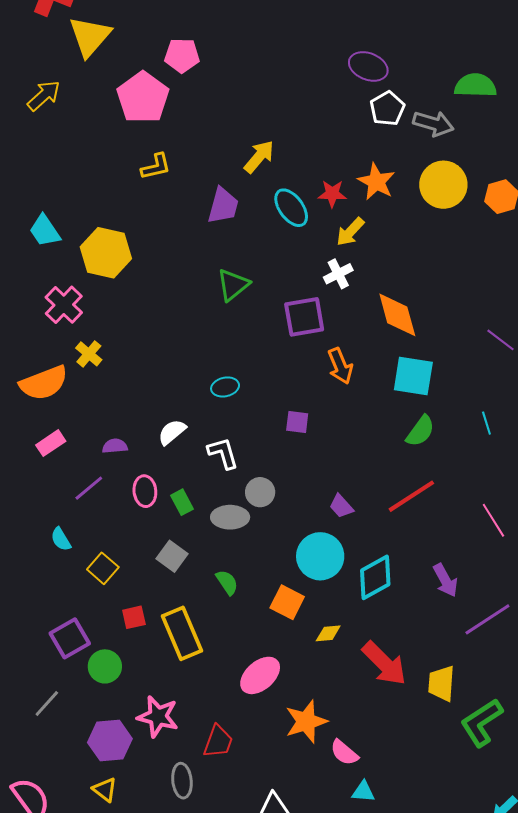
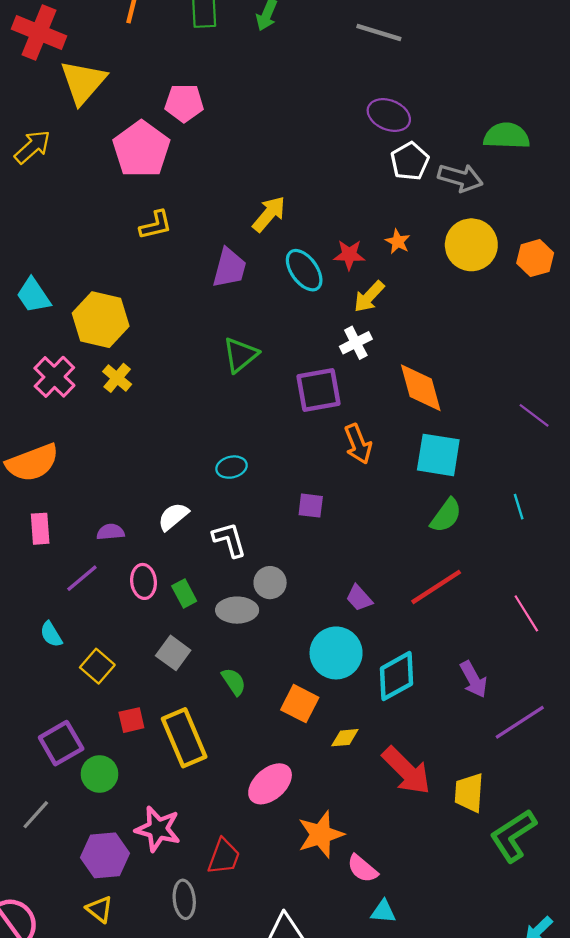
orange star: (376, 182) -> (398, 242), size x0.6
yellow cross: (89, 354) -> (117, 378), moved
pink rectangle: (51, 443) -> (40, 529), turned -60

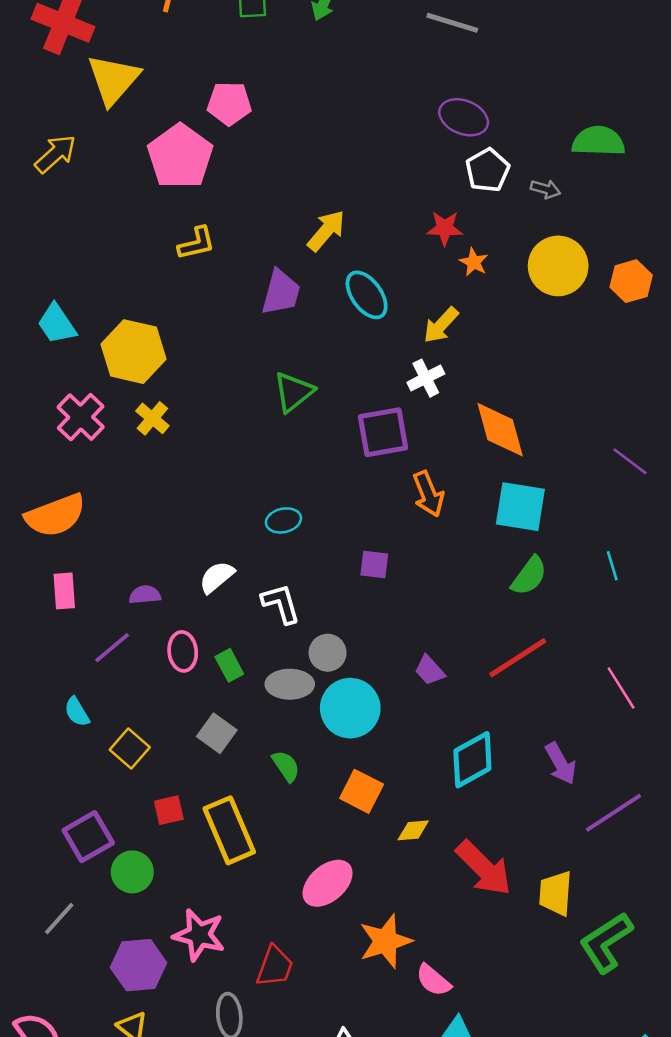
gray arrow: (460, 178) -> (545, 189), size x0.6
red star: (349, 255) -> (445, 228), moved
cyan circle: (336, 653) -> (350, 708), moved

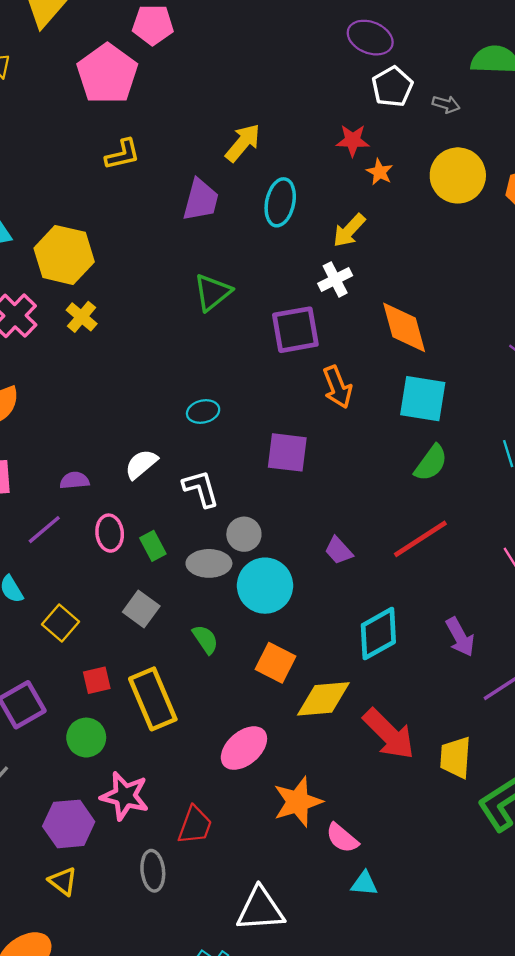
cyan ellipse: (367, 295) -> (280, 202), turned 48
purple square: (374, 565) -> (287, 452), size x1.5
yellow diamond: (413, 830) -> (323, 699), size x1.8
green circle: (132, 872) -> (86, 738), moved

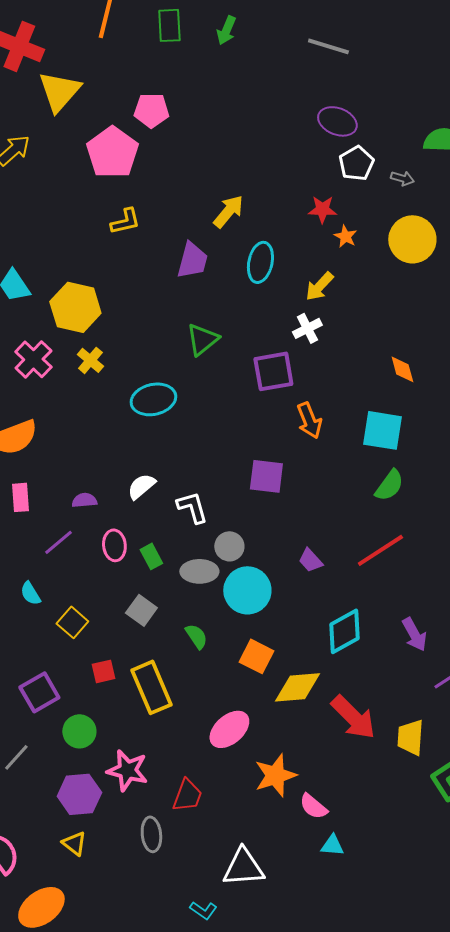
orange diamond: (404, 327) -> (402, 369), moved, size x0.6
cyan ellipse: (203, 412) -> (153, 399), moved, size x1.6
green circle: (86, 738) -> (79, 731), moved

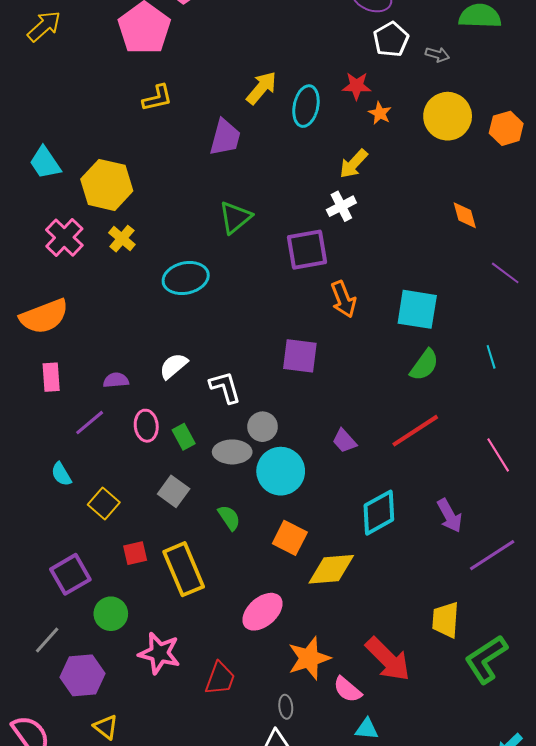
cyan ellipse: (260, 262) -> (306, 106), moved
orange diamond: (402, 369) -> (465, 215), moved
red arrow: (353, 717) -> (388, 659), moved
purple hexagon: (79, 794) -> (83, 675), moved
gray ellipse: (151, 834) -> (286, 707), moved, size x0.7

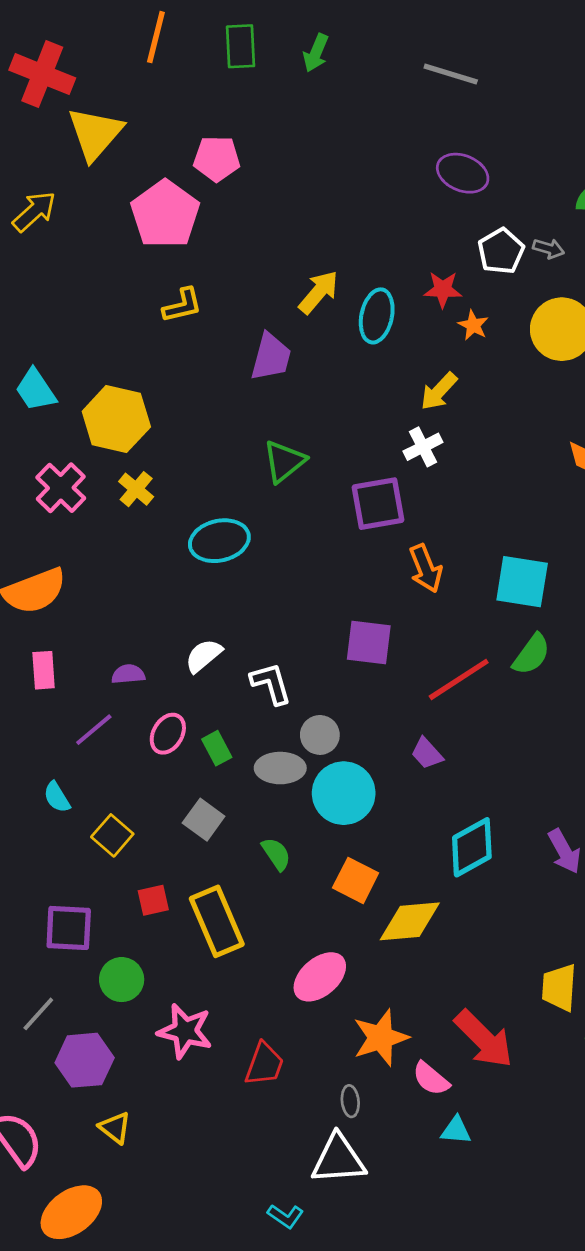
white pentagon: (391, 39) -> (501, 251), moved
pink ellipse: (146, 426) -> (168, 734), turned 36
red line: (415, 431) -> (459, 679), moved
purple square: (70, 574) -> (69, 928), turned 33

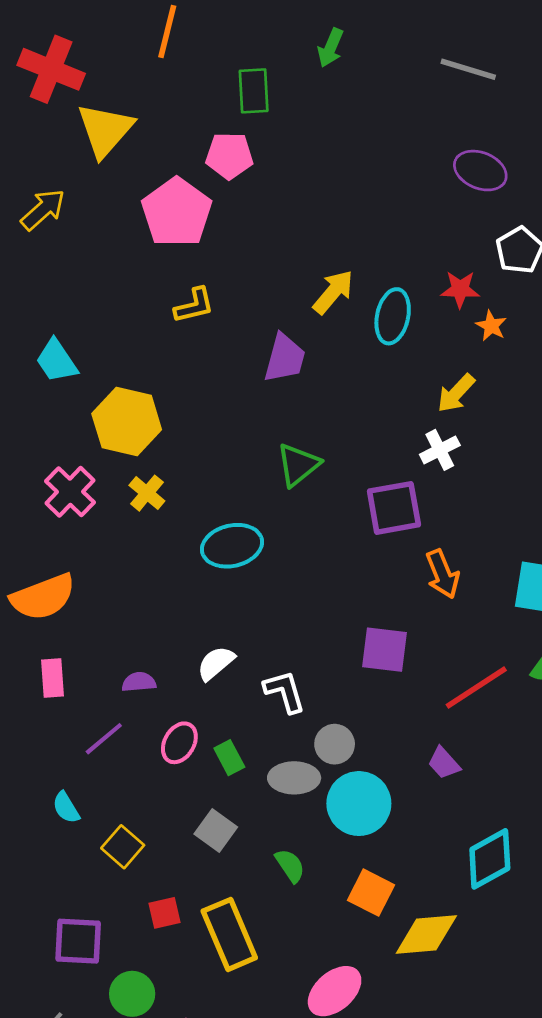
green rectangle: (241, 46) -> (254, 91), moved
cyan trapezoid: (36, 390) -> (57, 361), moved

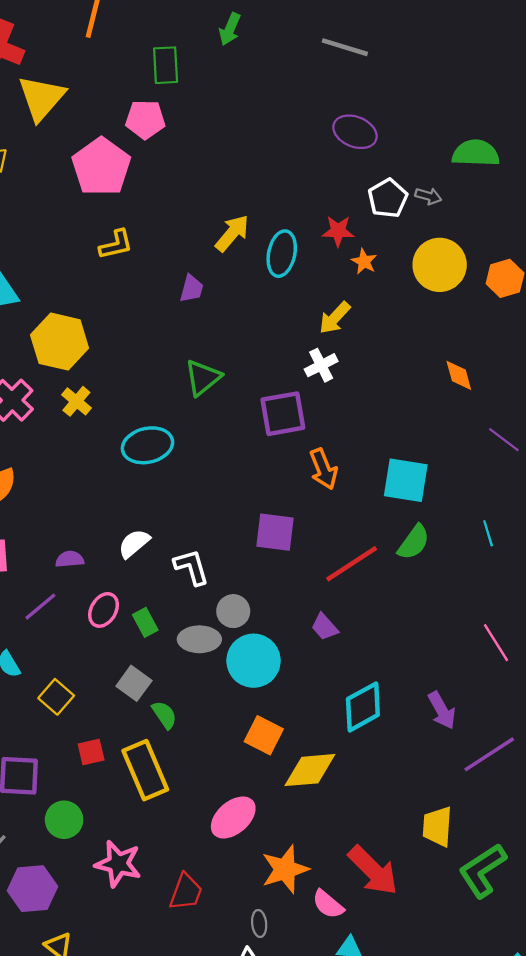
purple trapezoid: (285, 358) -> (191, 289), size x0.7
green semicircle: (290, 866) -> (164, 715), moved

